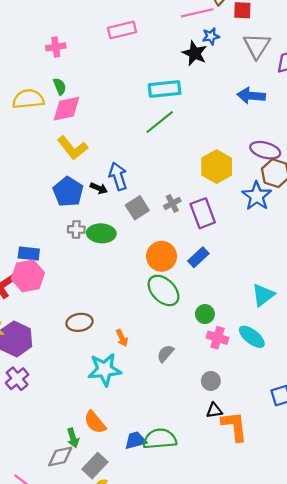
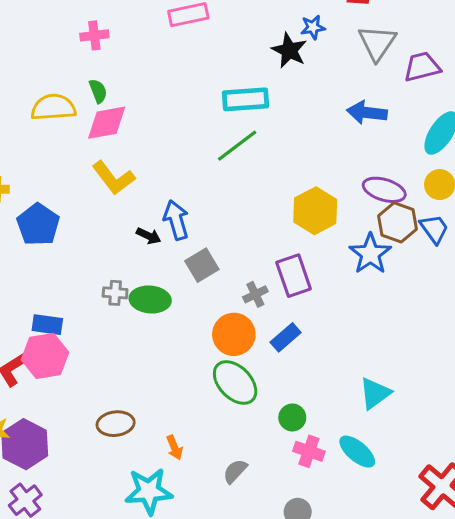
blue pentagon: (68, 192) -> (38, 225), moved
gray cross: (172, 203) -> (255, 294), moved

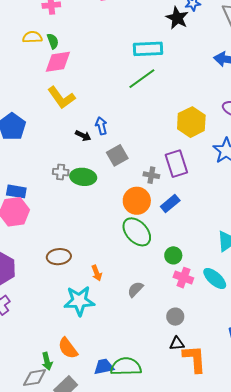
yellow semicircle: (53, 107) -> (32, 37), moved, size x0.7
blue arrow: (176, 220) -> (101, 126), size x0.7
gray cross: (255, 294) -> (151, 175), turned 35

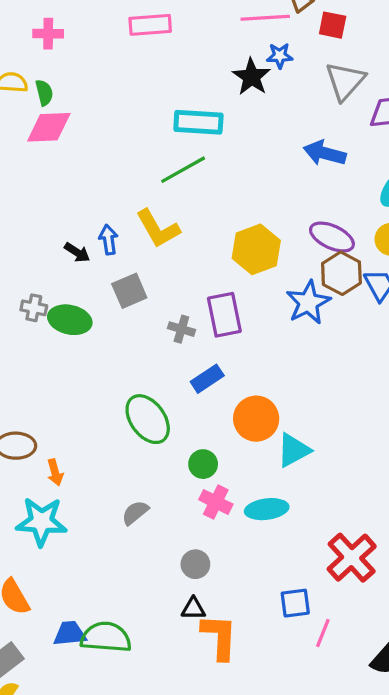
yellow L-shape: (61, 98) -> (158, 229), moved
orange circle: (137, 201) -> (256, 419), moved
orange arrow: (97, 273) -> (55, 472), moved
cyan ellipse: (215, 279) -> (267, 509), turned -55

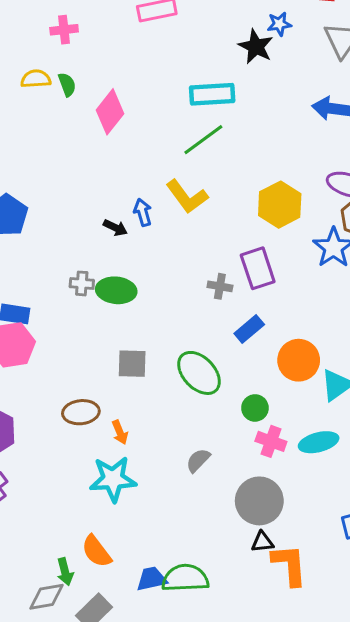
pink diamond: (49, 127) -> (110, 112), moved, turned -42
gray square: (129, 291) -> (132, 364), moved, turned 32
gray circle: (195, 564) -> (259, 501), size x1.8

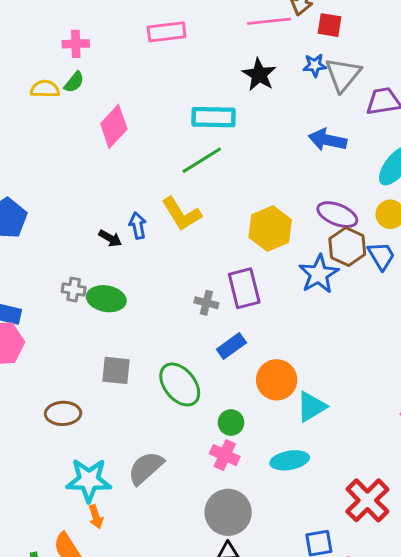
blue star: (279, 24) -> (315, 65), moved
green semicircle: (67, 85) -> (74, 82), moved, turned 55
orange arrow: (120, 432) -> (96, 517), moved
pink cross: (271, 441) -> (225, 455), moved
gray semicircle: (198, 460) -> (146, 468), moved, size x1.5

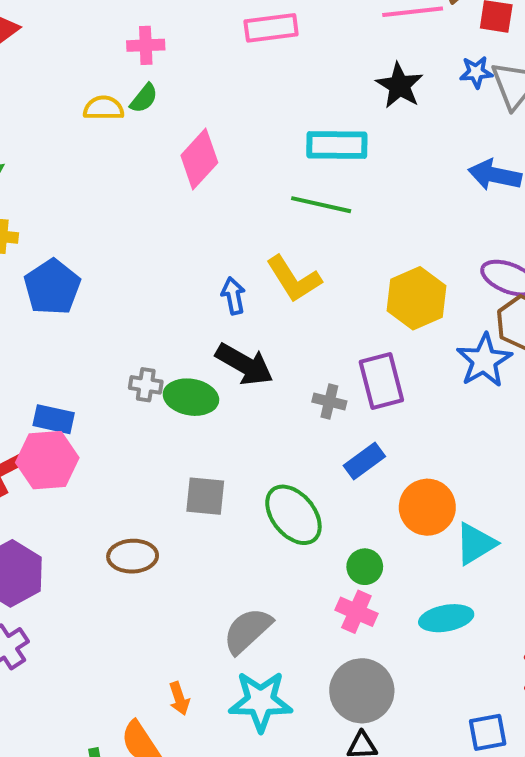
green line: (202, 160) -> (321, 205), turned 45
black arrow: (110, 238) -> (244, 364), moved, size x1.8
cyan star: (89, 480) -> (261, 701), moved

